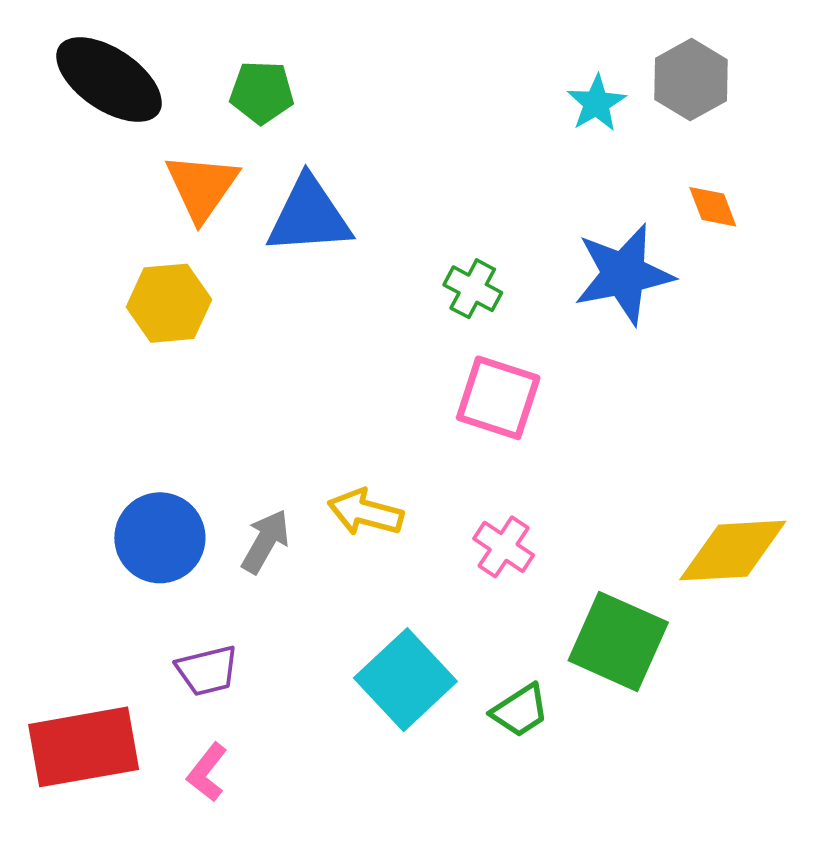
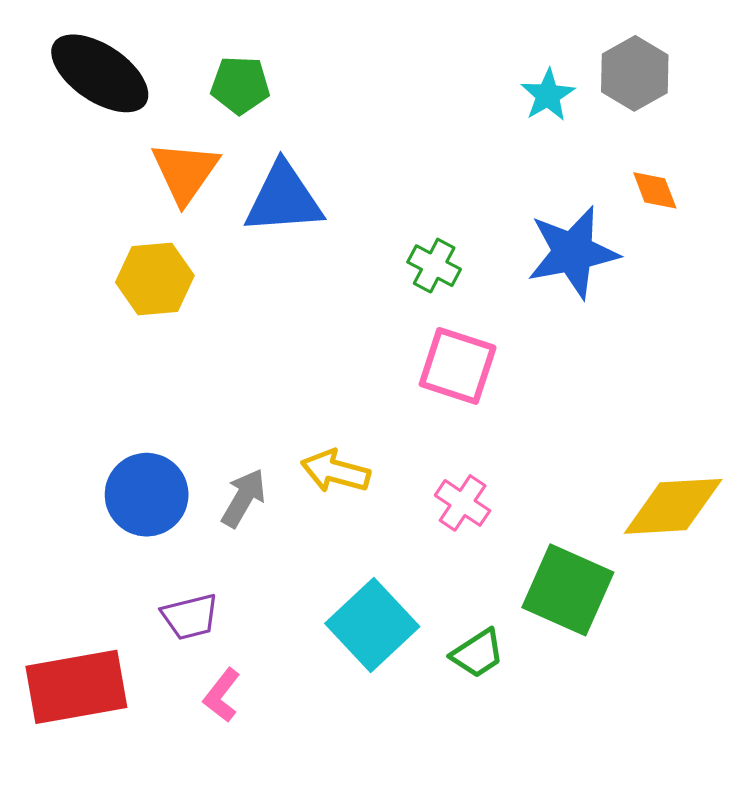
pink L-shape: (207, 772) -> (222, 695), moved

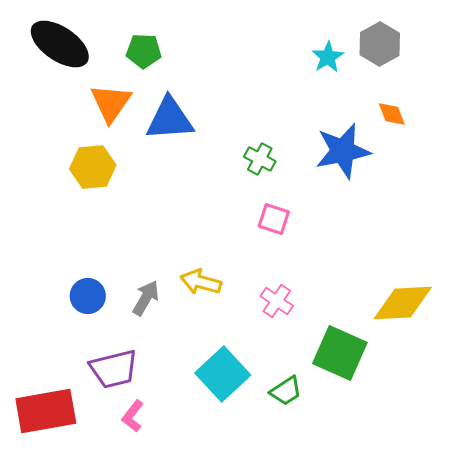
pink square: (458, 366) -> (274, 219), size x0.7
blue circle: (147, 495) -> (88, 296), size x0.7
purple trapezoid: (190, 617) -> (114, 369), size x1.4

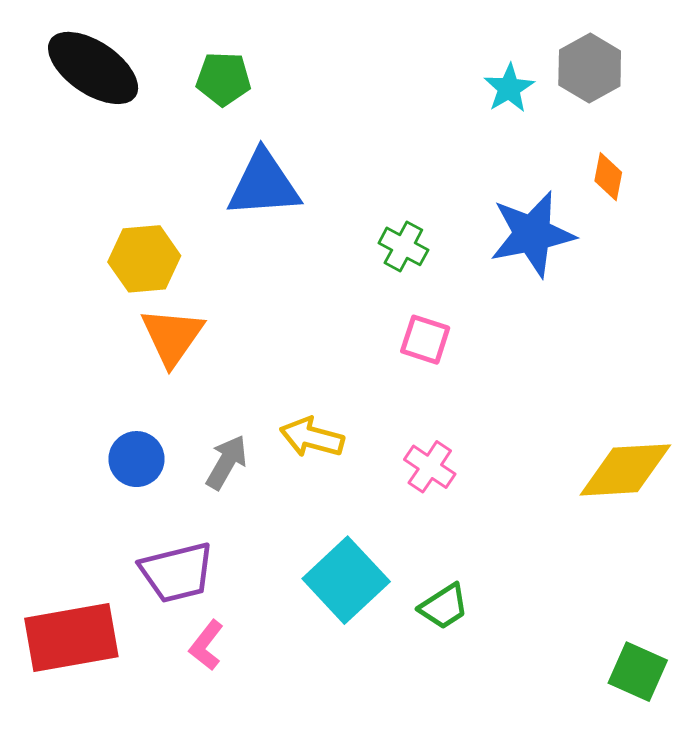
orange triangle: (111, 103) -> (172, 336), moved
orange diamond: (392, 114) -> (608, 177), turned 32
green square: (340, 353) -> (638, 672), moved, size x0.7

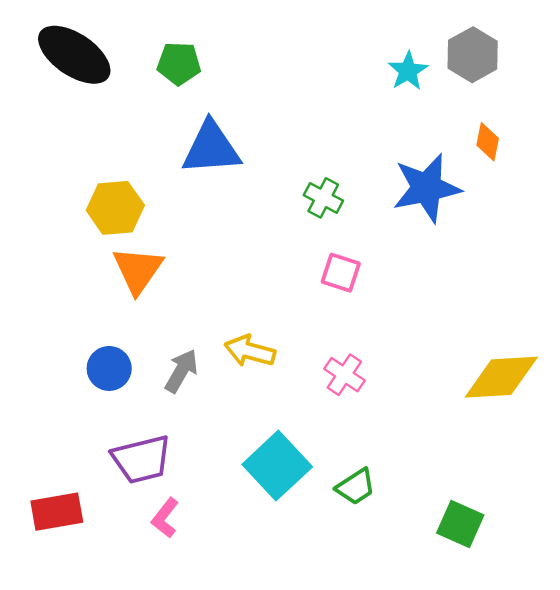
red rectangle: (71, 638) -> (57, 512), size x0.7
green square: (638, 672) -> (460, 524), moved

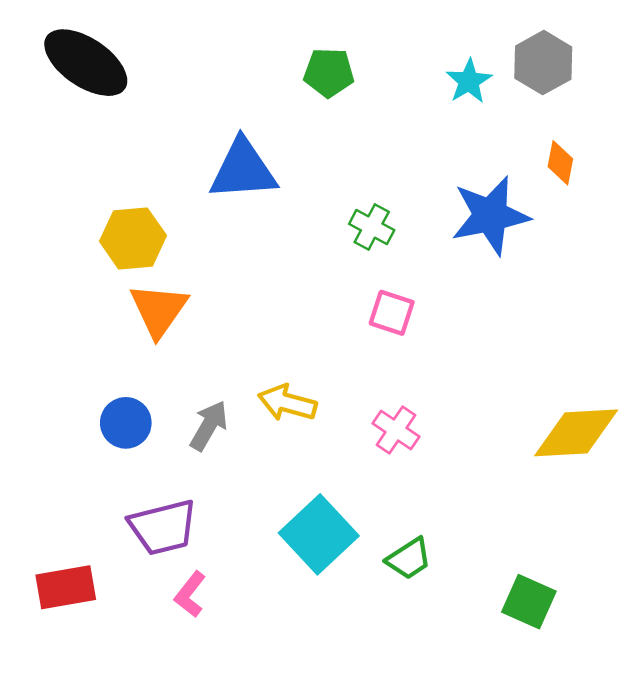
green pentagon: (179, 63) -> (329, 73), moved

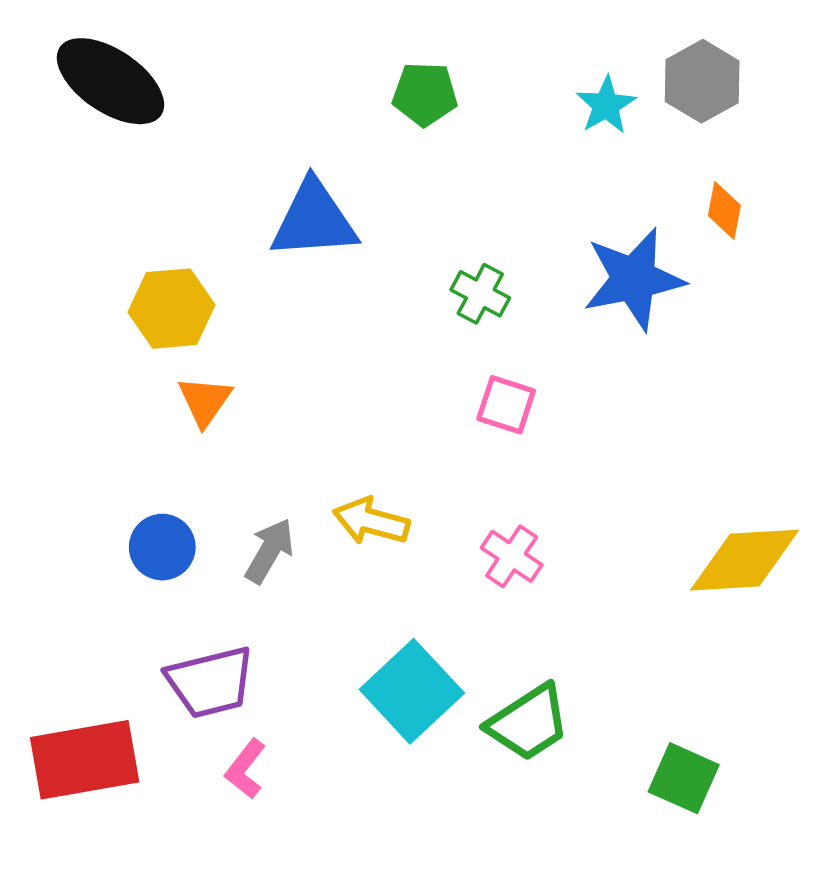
orange triangle: (159, 310) -> (205, 401), size x0.7
green trapezoid: (409, 559) -> (528, 723), size x1.4
red rectangle: (66, 587) -> (85, 760), size x1.4

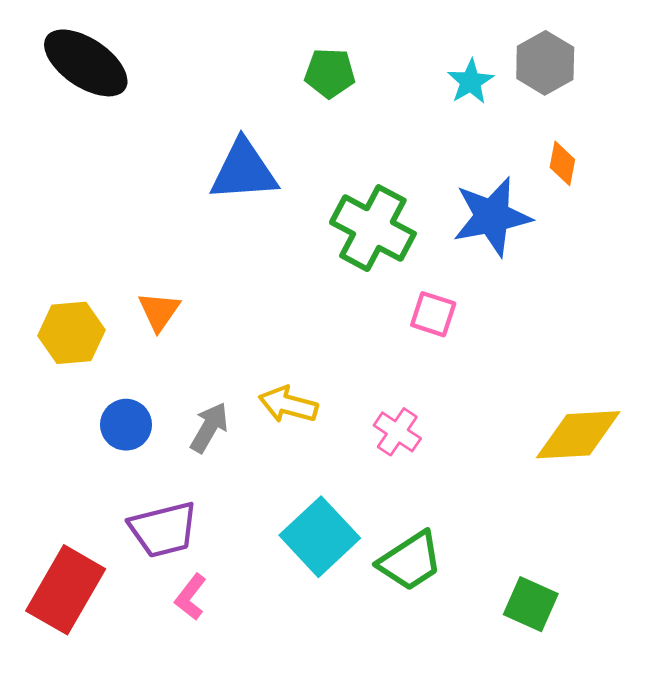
green cross: (480, 294) -> (373, 228), size x1.8
yellow hexagon: (172, 309) -> (71, 333), moved
pink square: (506, 405) -> (433, 314), moved
red rectangle: (85, 760) -> (66, 590), turned -50

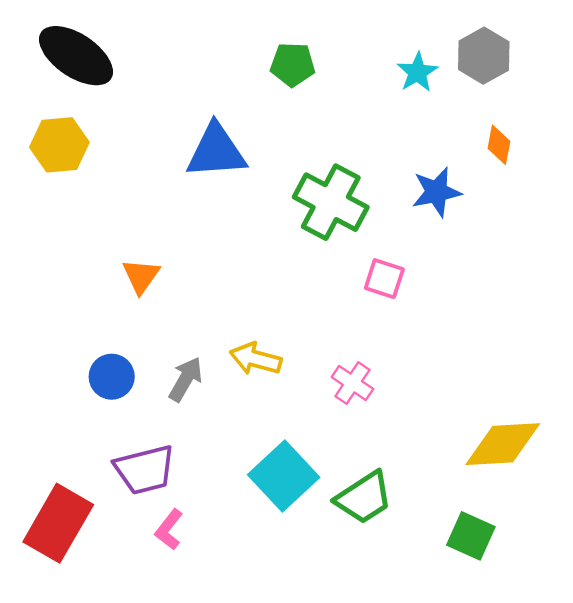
blue star: (492, 217) -> (437, 192), size x0.7
yellow hexagon: (71, 333) -> (59, 145), moved
yellow diamond: (578, 435) -> (503, 444), moved

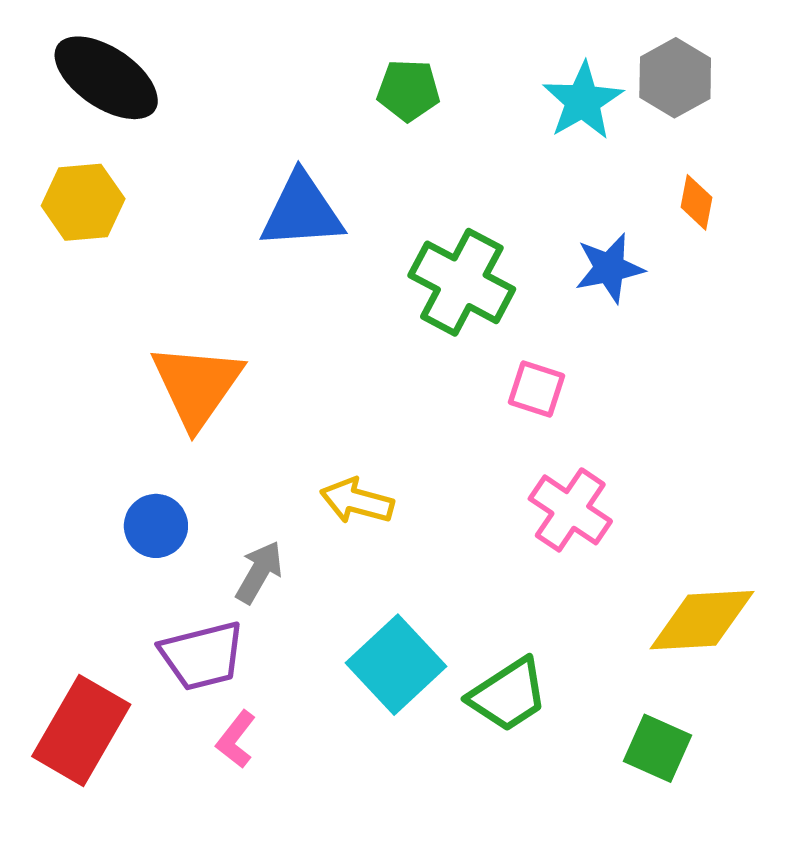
cyan star: (417, 72) -> (583, 101), size x1.4
orange triangle: (141, 276) -> (197, 385), size x1.8
gray arrow: (186, 379) -> (259, 572), moved
pink cross: (352, 383) -> (570, 510), moved, size x1.4

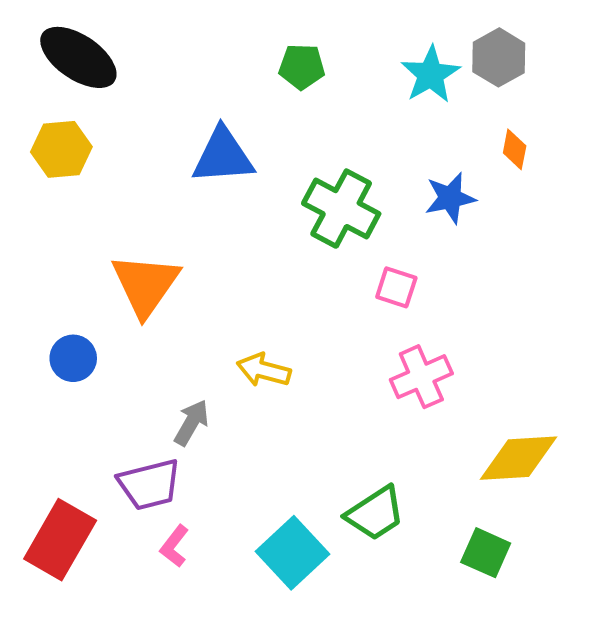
pink cross: (570, 510) -> (421, 377), turned 32
blue circle: (156, 526) -> (73, 358), moved
cyan square: (396, 665) -> (293, 553), moved

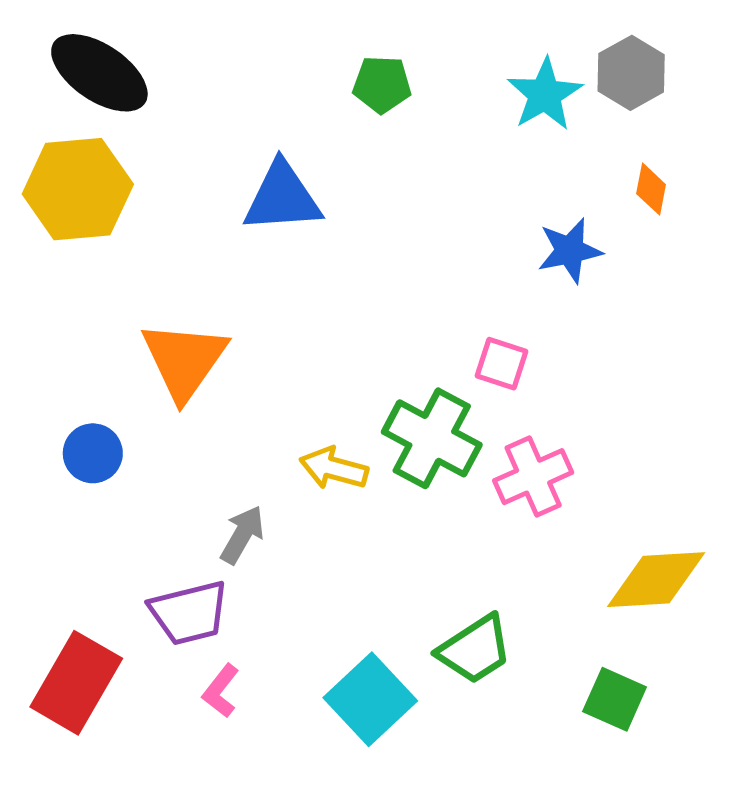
yellow hexagon: (61, 149) -> (78, 189), size x1.4
green cross: (341, 209) -> (432, 438), moved

